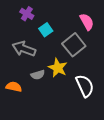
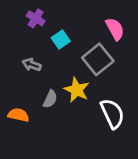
gray arrow: (24, 49) -> (32, 65), size x0.6
gray semicircle: (38, 75) -> (50, 99), turned -48

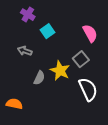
pink semicircle: (115, 29) -> (90, 33), moved
gray square: (98, 59) -> (81, 59), moved, size x0.7
orange semicircle: (18, 115) -> (14, 104), moved

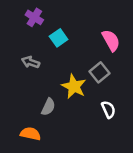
gray semicircle: (39, 78) -> (48, 107), moved
white semicircle: (88, 89) -> (108, 109), size x0.6
orange semicircle: (14, 104) -> (30, 134), moved

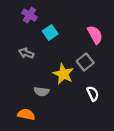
gray semicircle: (48, 107) -> (41, 91), turned 72

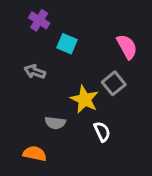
cyan square: (50, 33) -> (67, 44), turned -32
white semicircle: (93, 94) -> (102, 132), moved

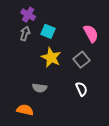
gray arrow: (35, 72) -> (25, 33), moved, turned 88
yellow star: (84, 99) -> (51, 58), moved
white semicircle: (102, 132) -> (81, 89), moved

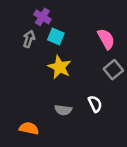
purple cross: (28, 15) -> (42, 17), moved
gray square: (81, 60) -> (113, 70), moved
gray semicircle: (40, 88) -> (63, 110), moved

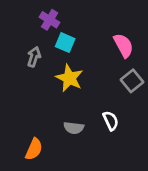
gray arrow: (29, 39) -> (34, 57), moved
orange semicircle: (29, 128) -> (34, 149), turned 102

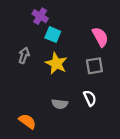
gray arrow: (34, 57) -> (24, 55), moved
gray square: (132, 81) -> (94, 66), moved, turned 30
orange semicircle: (34, 149) -> (27, 121), turned -78

